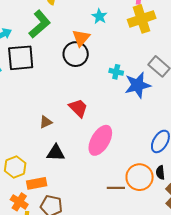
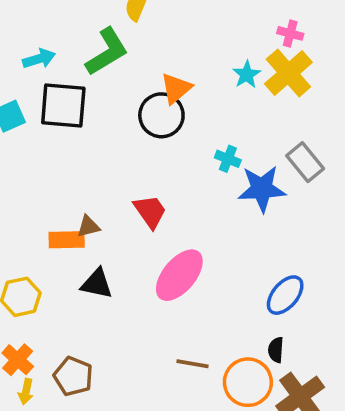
cyan star: (99, 16) -> (247, 75), moved
yellow cross: (142, 19) -> (288, 73), turned -32
orange circle: (140, 177) -> (248, 382), moved
orange rectangle: (37, 183) -> (67, 240), moved

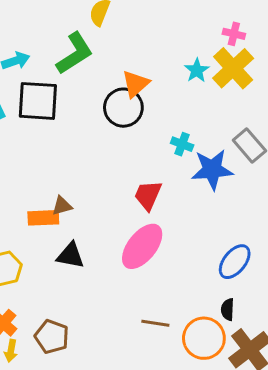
red trapezoid: (150, 211) -> (148, 195), moved, turned -120

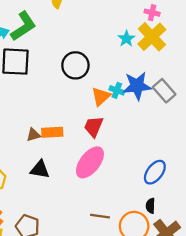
green L-shape: (75, 53) -> (23, 26), moved
orange triangle: (136, 84) -> (101, 96), moved
blue star: (212, 170) -> (137, 86), moved
orange rectangle: (43, 218) -> (52, 132), moved

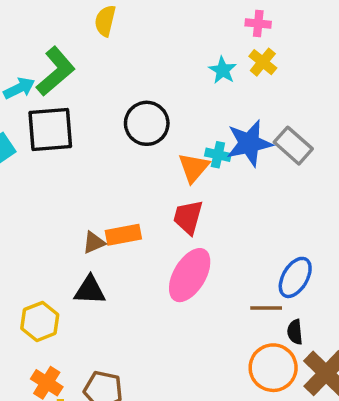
yellow cross: (152, 37) -> (263, 62), size x0.6
black triangle: (40, 169) -> (90, 290), moved
brown line: (100, 216) -> (266, 308), moved

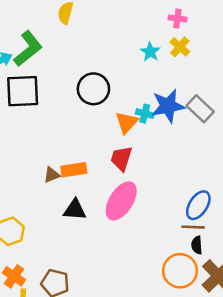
black triangle: (90, 290) -> (75, 210), moved
brown line: (266, 308) -> (193, 227), moved

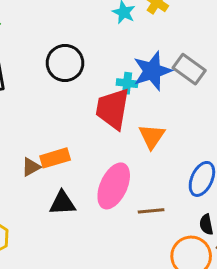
orange triangle: (127, 122) -> (152, 136), moved
red trapezoid: (121, 158) -> (113, 109), moved, size x1.4
brown line: (193, 227) -> (151, 211), moved

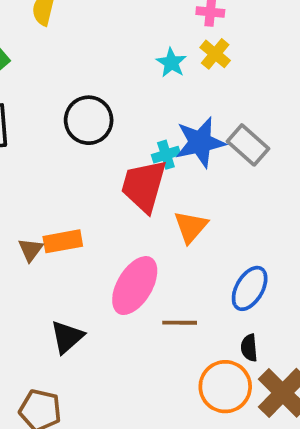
cyan cross: (127, 83) -> (166, 155), turned -30
brown triangle: (31, 167) -> (31, 250), turned -30
black triangle: (62, 203) -> (67, 337), moved, turned -44

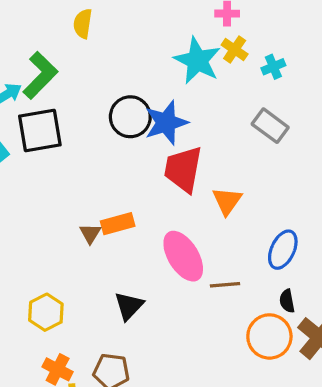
cyan star: (171, 63) -> (197, 60), size x1.8
blue star: (200, 142) -> (166, 123), moved
cyan cross: (166, 155) -> (273, 67), moved
pink ellipse: (135, 286) -> (183, 256), turned -57

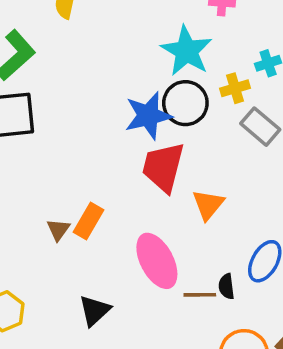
yellow cross: (235, 49) -> (235, 88), moved, turned 35
black circle: (130, 117) -> (185, 103), moved
orange rectangle: (118, 224) -> (88, 221), turned -48
black semicircle: (287, 301) -> (226, 286), moved

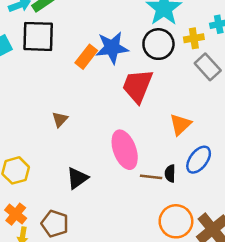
blue star: (148, 116) -> (112, 48), moved
orange triangle: (208, 205) -> (180, 124), moved
orange rectangle: (88, 221) -> (86, 57), moved

